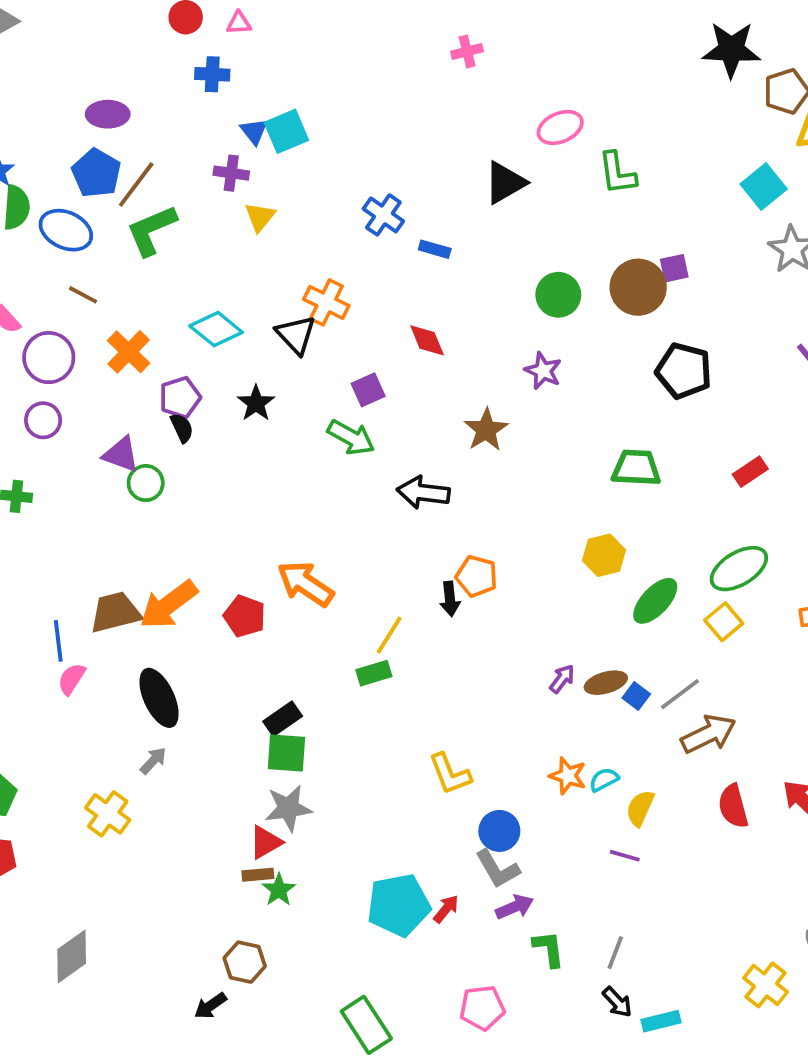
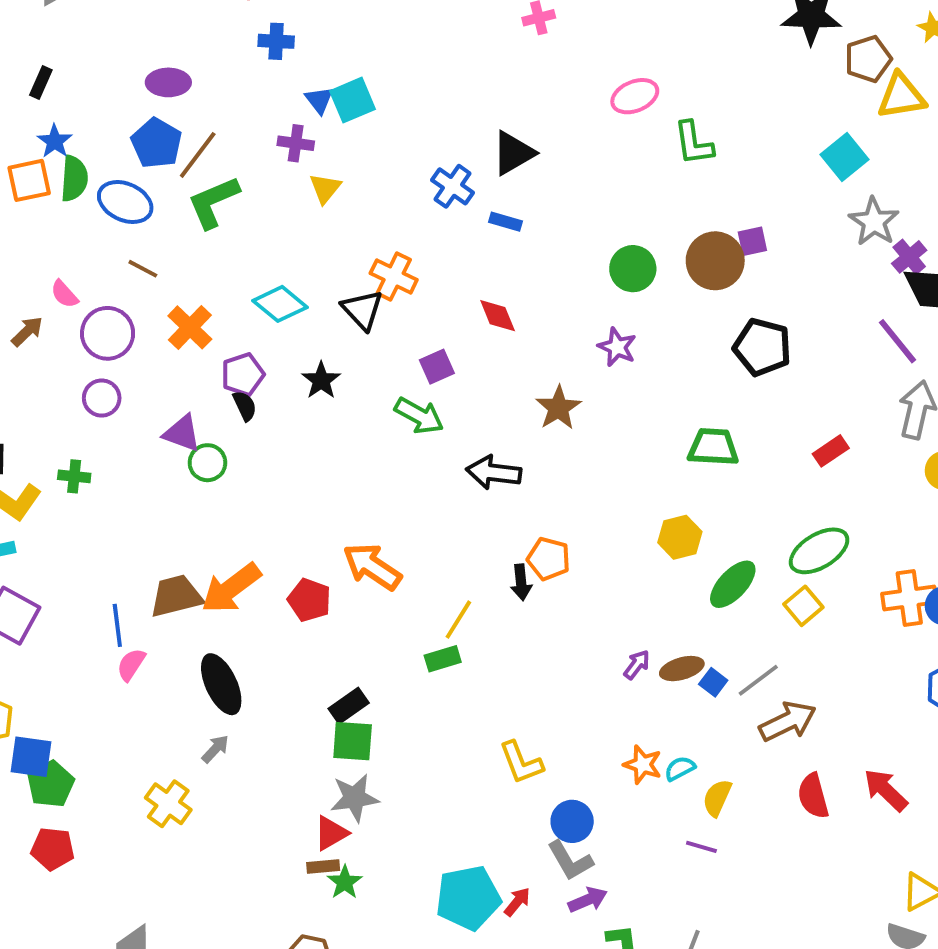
black triangle: (505, 183) -> (513, 153), moved

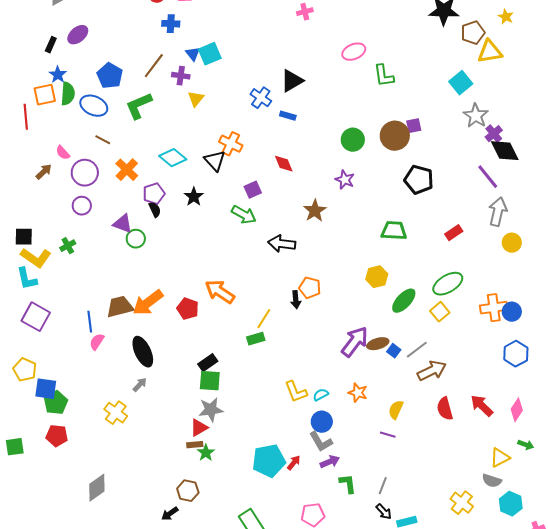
purple ellipse: (168, 82) -> (78, 35), moved, turned -40
brown line: (198, 155) -> (154, 66), moved
green cross: (74, 476) -> (68, 246), turned -35
purple arrow: (637, 665) -> (355, 342), size x2.0
cyan semicircle: (680, 768) -> (321, 395), moved

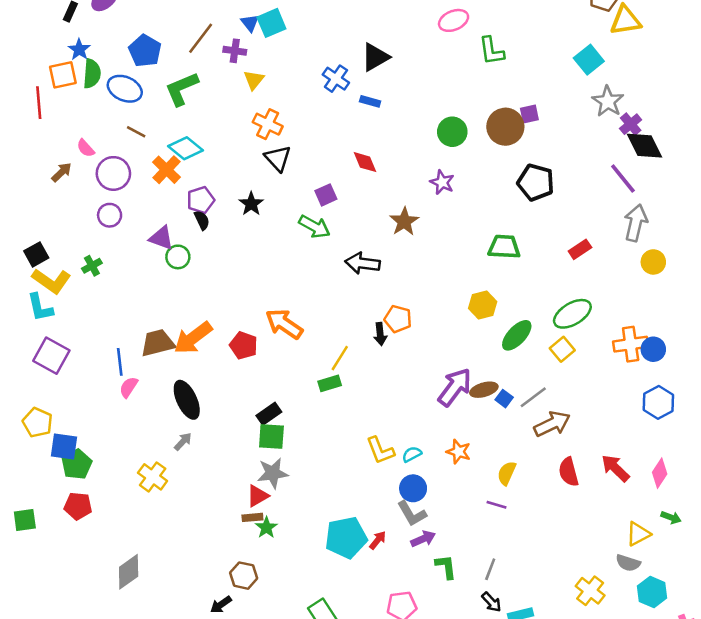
orange cross: (231, 144) -> (268, 124), moved
cyan diamond: (173, 158) -> (185, 148), moved
black square: (24, 237) -> (36, 254), turned -30

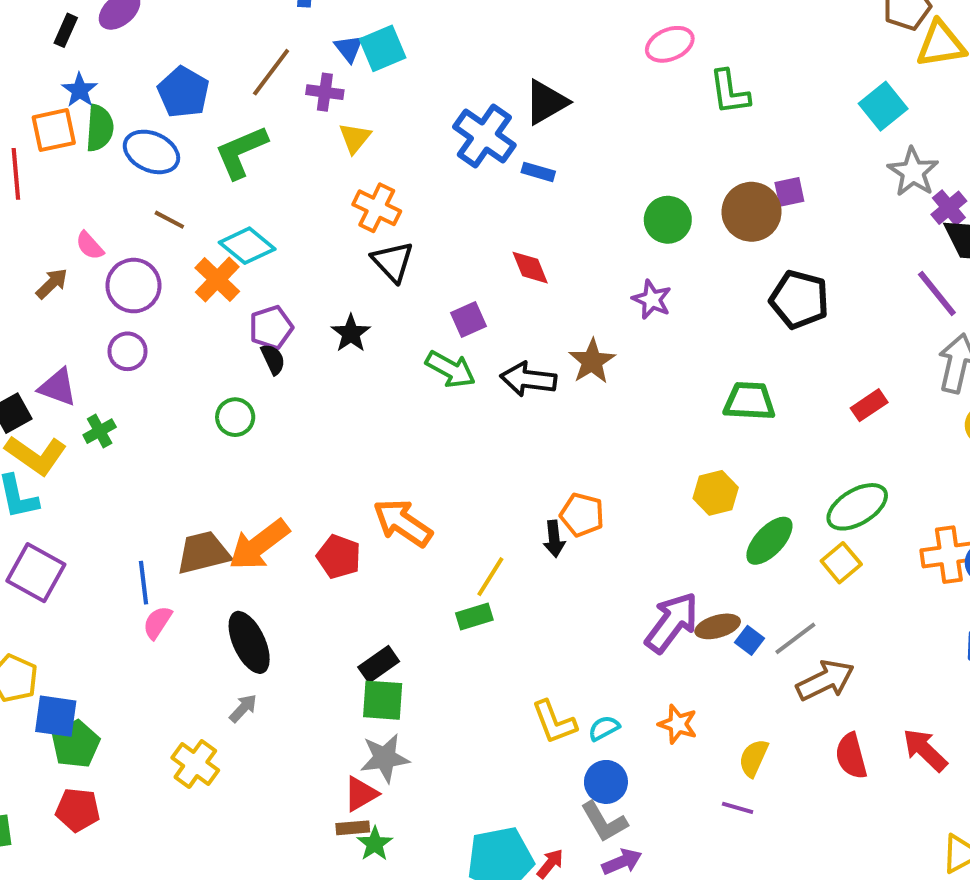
blue cross: (336, 79) -> (484, 136), size x1.4
purple triangle: (161, 238) -> (58, 387), moved
black arrow: (362, 263) -> (528, 379), moved

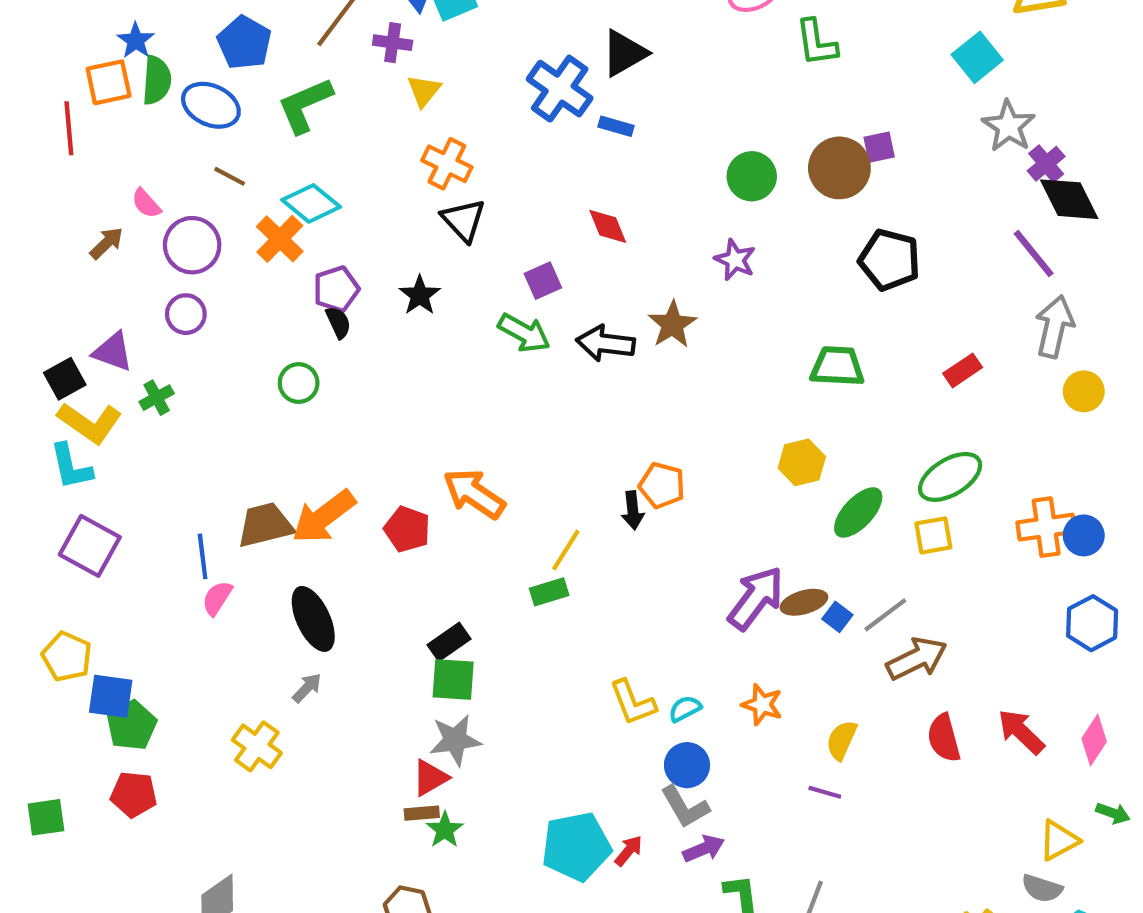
yellow square: (841, 563) -> (933, 535), turned 30

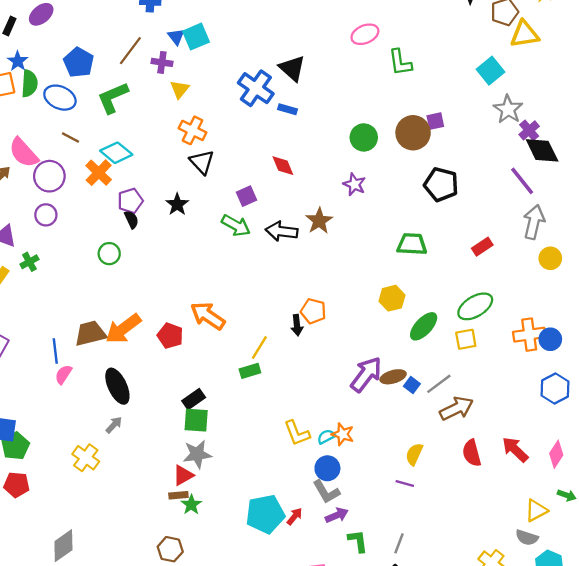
black triangle: (624, 53) -> (292, 68), turned -48
pink semicircle: (146, 203) -> (24, 153), size x1.8
orange star: (762, 705) -> (343, 434), moved

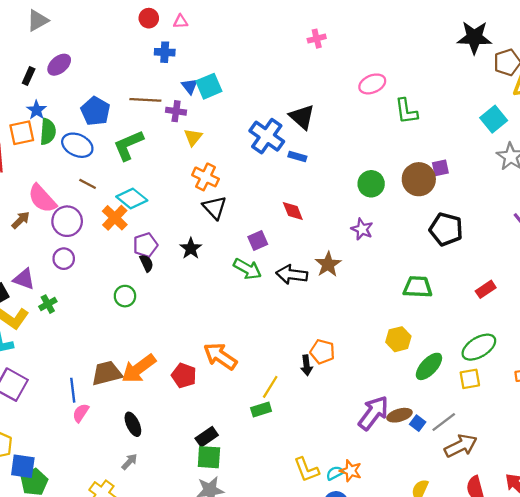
brown line: (130, 51) -> (145, 100), turned 56
black ellipse: (117, 386) -> (133, 424), size x0.7

